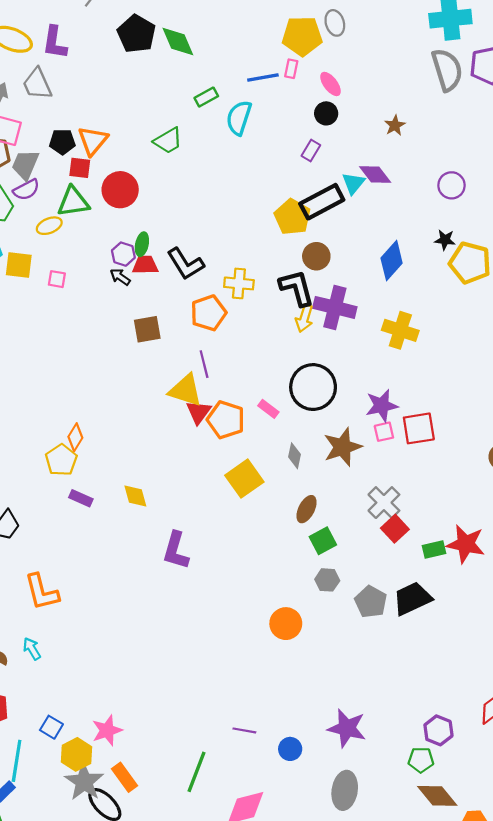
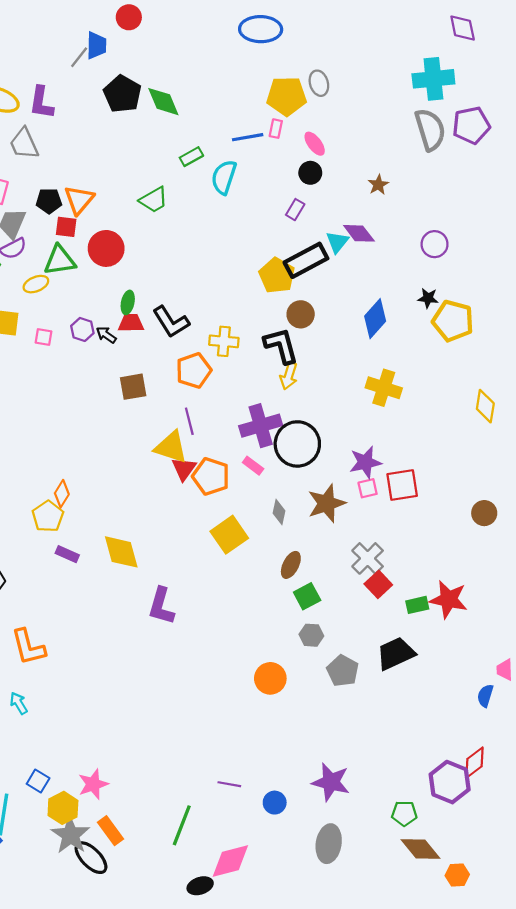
purple hexagon: (123, 254) -> (82, 329), moved
purple cross: (335, 307) -> (261, 426), moved, turned -30
yellow diamond: (135, 496) -> (121, 552), size x1.5
gray pentagon: (371, 602) -> (343, 671), moved
purple hexagon: (438, 730) -> (450, 782), moved, size x1.4

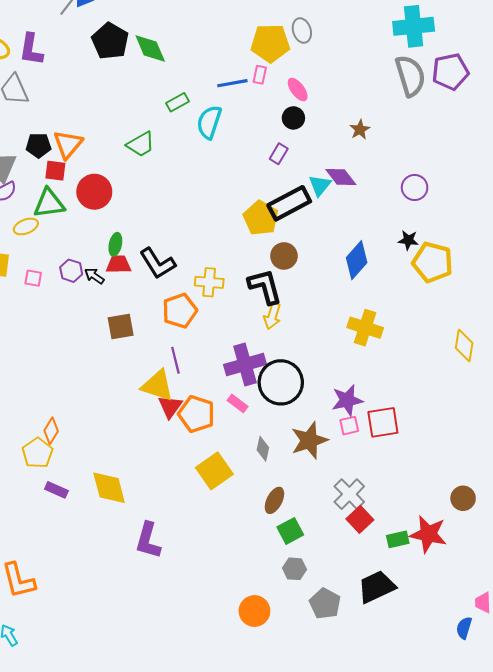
brown circle: (484, 513) -> (463, 498), moved

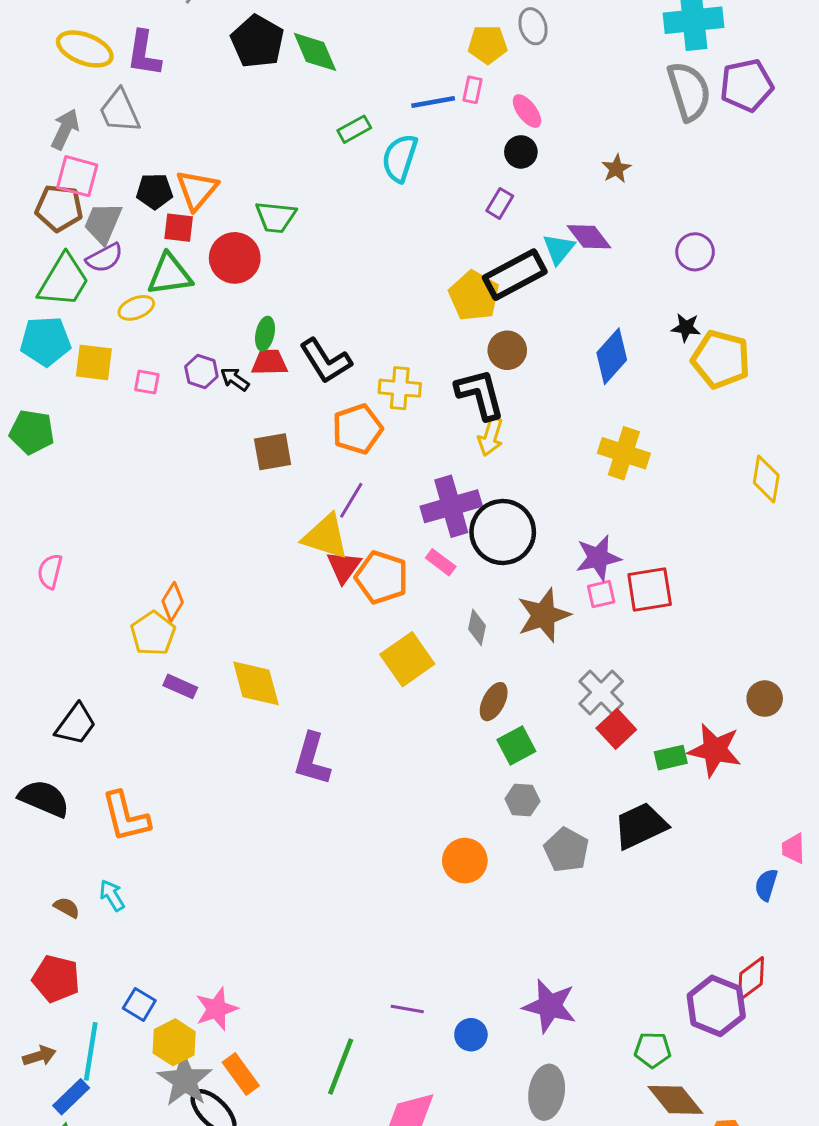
yellow pentagon: (270, 43) -> (488, 44), size x0.7
green trapezoid: (141, 144) -> (276, 217), moved, turned 36
purple line: (175, 360) -> (351, 500), turned 45

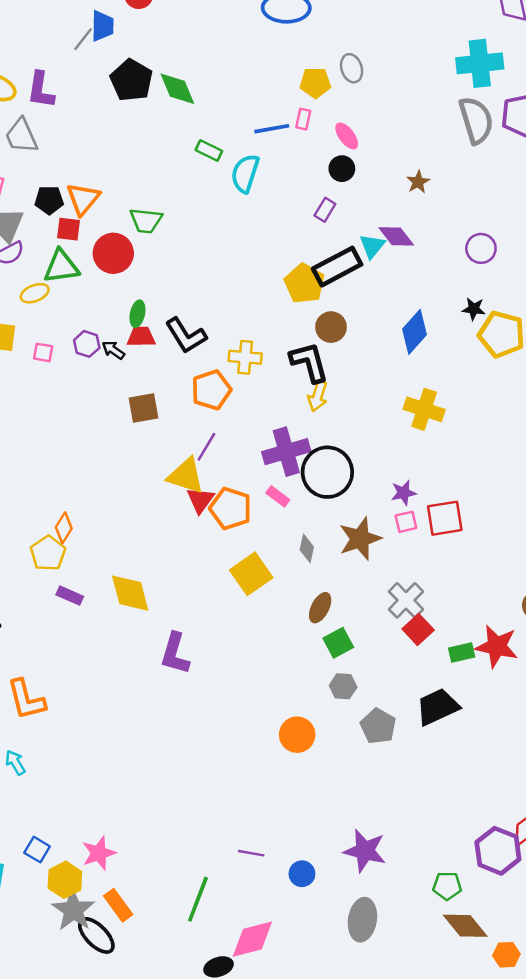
green rectangle: (354, 129) -> (209, 150), turned 55
purple star: (598, 558) -> (404, 493), size x0.7

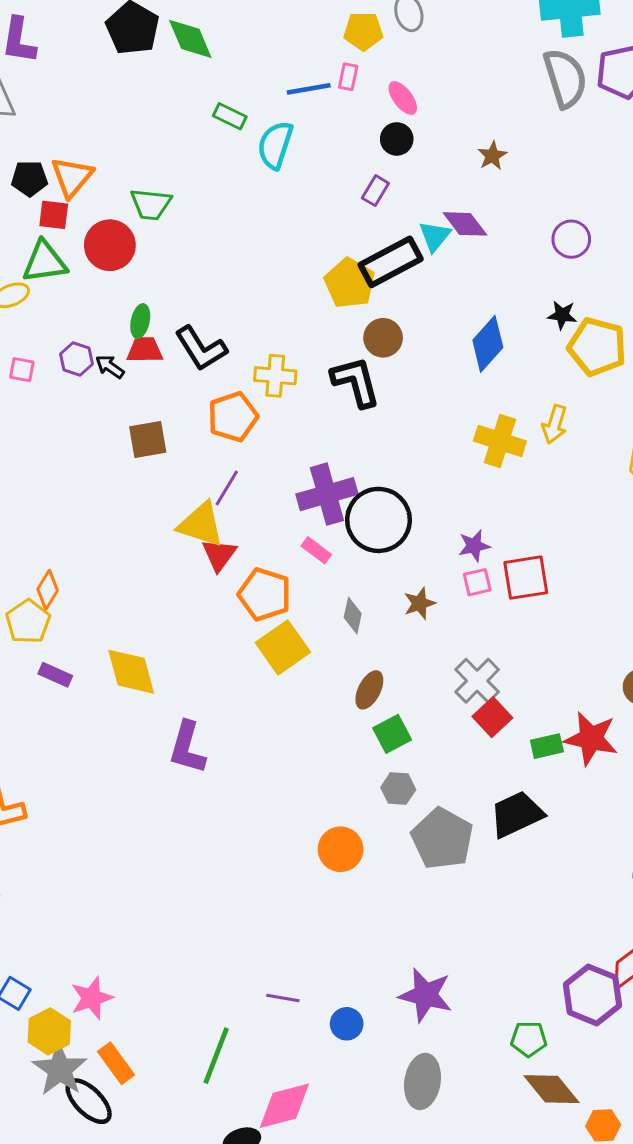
yellow arrow: (318, 396) -> (555, 424), moved
orange pentagon: (231, 508) -> (265, 594), moved
brown star: (360, 539) -> (419, 603), size x0.6
gray pentagon: (378, 726) -> (442, 839), size x1.4

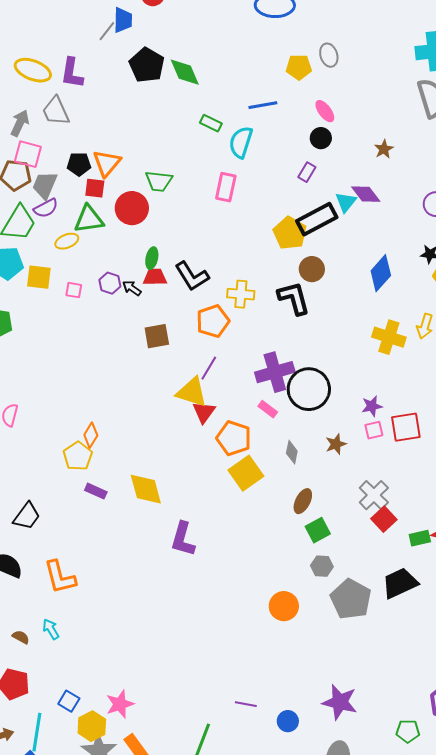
pink rectangle: (348, 77) -> (226, 187), moved, size x1.6

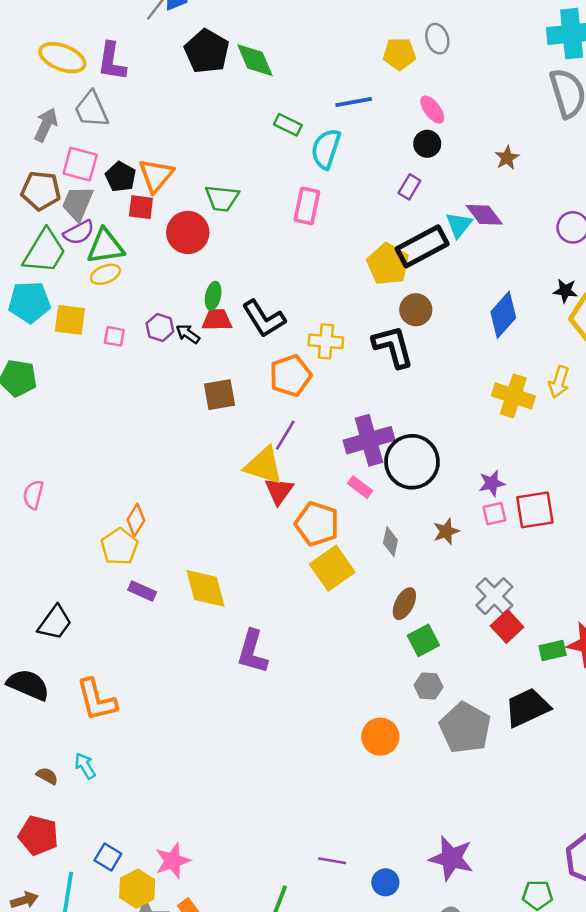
pink square: (28, 154) -> (80, 164), moved
black pentagon: (79, 164) -> (121, 177), turned 30
green triangle: (89, 219) -> (105, 246), moved

